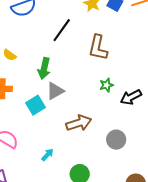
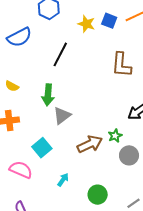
brown L-shape: (98, 48) -> (121, 65), moved
green star: (106, 85) -> (115, 136), moved
cyan square: (36, 105) -> (42, 148), moved

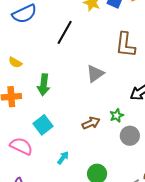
green arrow: (48, 95) -> (44, 85), moved
gray triangle: (62, 116) -> (95, 74), moved
brown arrow: (90, 144) -> (91, 123), size x0.7

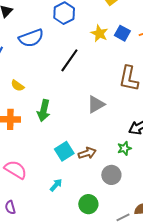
green star: (117, 115) -> (124, 148), moved
cyan square: (43, 125) -> (64, 151), moved
gray circle: (130, 136) -> (111, 175), moved

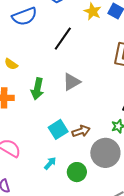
gray triangle: (96, 104) -> (72, 82), moved
gray circle: (111, 175) -> (105, 153), size x1.5
green circle: (88, 204) -> (77, 172), moved

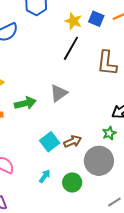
black line: (63, 39) -> (71, 48), moved
green arrow: (37, 89) -> (25, 103), turned -110

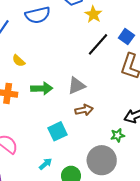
blue square: (96, 19) -> (126, 37), moved
yellow star: (73, 21) -> (93, 14), moved
brown arrow: (73, 141) -> (84, 110), moved

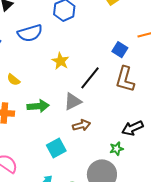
yellow star: (93, 14) -> (60, 61), moved
black line: (98, 44) -> (90, 78), moved

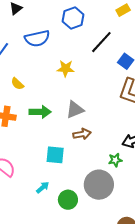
yellow star: (60, 61) -> (66, 68), turned -30
black line: (90, 78) -> (101, 42), moved
cyan square: (56, 148) -> (55, 155), turned 30

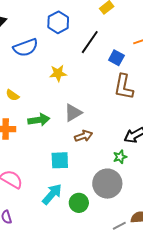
cyan arrow: (43, 187) -> (52, 194), size x1.6

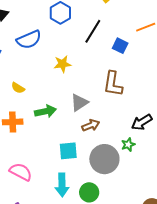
brown L-shape: (124, 87) -> (113, 84), moved
gray circle: (107, 184) -> (104, 159), moved
cyan arrow: (52, 194) -> (62, 185), turned 140

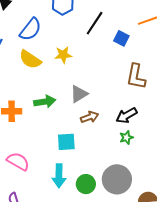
blue semicircle: (29, 40) -> (30, 29), turned -30
brown L-shape: (113, 84) -> (136, 77), moved
yellow semicircle: (18, 88) -> (30, 59), moved, size x1.6
black arrow: (142, 122) -> (127, 115), moved
gray circle: (104, 159) -> (117, 179), moved

